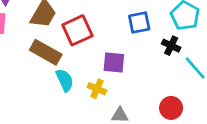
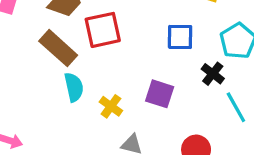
purple square: (114, 63) -> (160, 94), moved

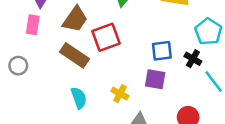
blue square: (180, 37) -> (162, 51), moved
cyan semicircle: (74, 87) -> (79, 98), moved

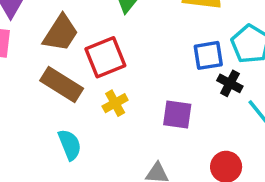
blue square: (162, 51) -> (208, 55), moved
yellow cross: (120, 94) -> (115, 103), moved, turned 35

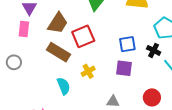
blue square: (208, 55) -> (127, 44), moved
yellow cross: (115, 103) -> (88, 71), moved

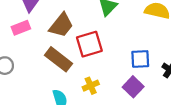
pink rectangle: (24, 29) -> (21, 28), turned 56
purple square: (124, 68) -> (133, 87), turned 30

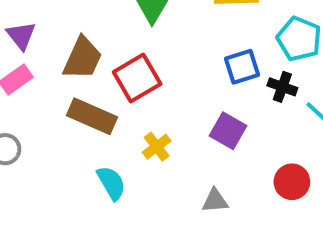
blue square: (140, 59) -> (242, 67), moved

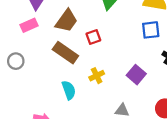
blue square: (242, 67) -> (151, 30), moved
red square: (137, 78) -> (93, 37), size x0.6

